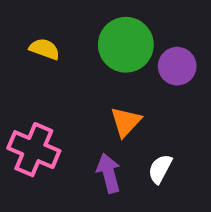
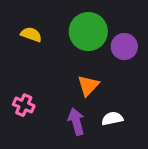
pink cross: (34, 150) -> (24, 105), size x0.6
white semicircle: (160, 169) -> (112, 119), turned 50

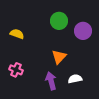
green circle: (88, 32) -> (59, 21), size x0.7
yellow semicircle: (31, 35) -> (17, 34), moved

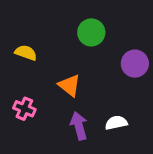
purple circle: (83, 31) -> (135, 64), moved
orange triangle: (59, 57) -> (69, 85), moved, turned -35

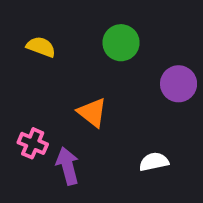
yellow semicircle: (26, 53) -> (41, 47), moved
purple arrow: (79, 126) -> (68, 166), moved

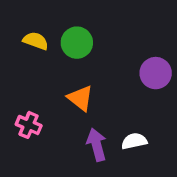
green circle: (121, 43) -> (77, 43), moved
purple arrow: (68, 166) -> (97, 145), moved

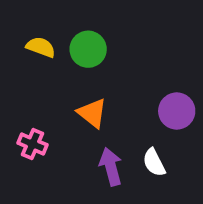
purple circle: (156, 73) -> (177, 111), moved
white semicircle: (134, 141) -> (154, 163), turned -105

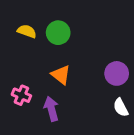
white semicircle: (154, 163) -> (121, 107), moved
purple arrow: (111, 167) -> (51, 109), moved

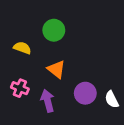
yellow semicircle: (27, 31) -> (22, 48), moved
purple circle: (117, 73) -> (85, 93), moved

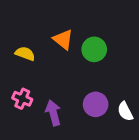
green circle: (54, 30) -> (94, 49), moved
orange triangle: (56, 69) -> (63, 39), moved

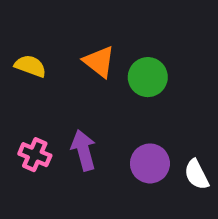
yellow semicircle: (25, 54) -> (30, 66), moved
purple arrow: (53, 113) -> (84, 150), moved

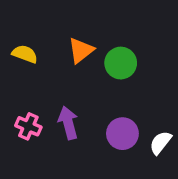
orange triangle: (99, 62) -> (81, 50), turned 44
white semicircle: (196, 175) -> (160, 143), turned 65

